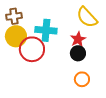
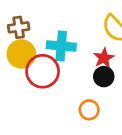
orange circle: (82, 79) -> (89, 110), moved

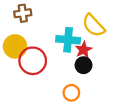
brown cross: (19, 27) -> (23, 13), moved
cyan cross: (61, 46) -> (68, 40), moved

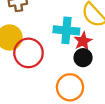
orange circle: (71, 93) -> (70, 87), size x1.5

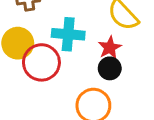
cyan cross: (66, 30) -> (68, 34), moved

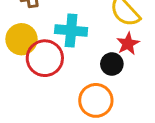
red star: (110, 48) -> (128, 44), moved

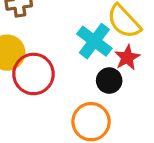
cyan cross: (71, 30) -> (94, 41), moved, turned 32

